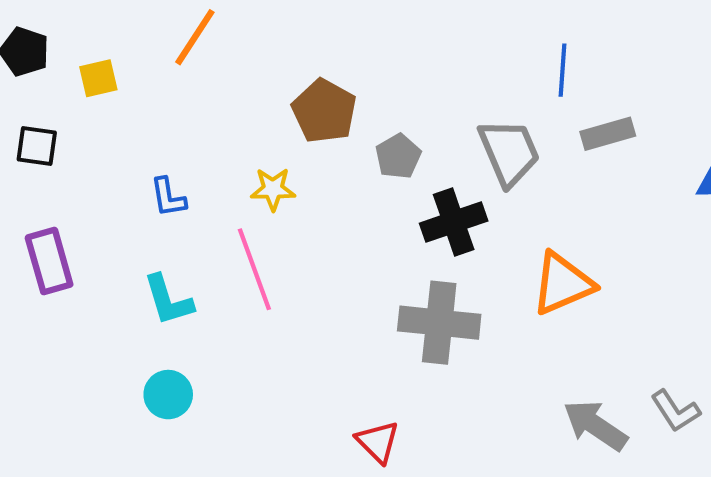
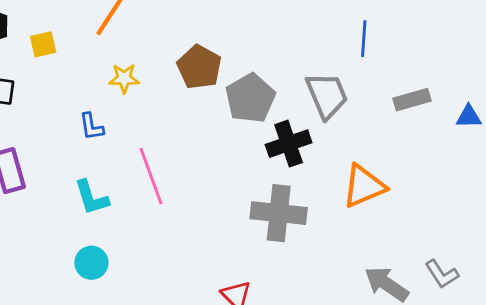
gray rectangle: (608, 134) -> (412, 100), moved
gray pentagon: (398, 156) -> (250, 98), size x1.6
yellow star: (273, 189) -> (124, 78), moved

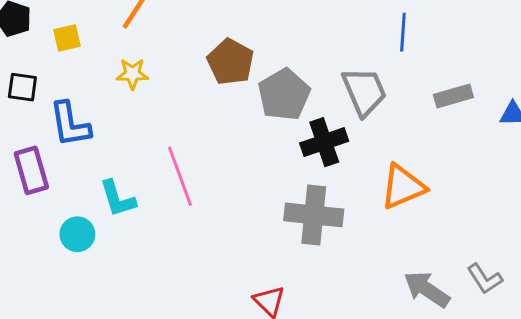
yellow star: (124, 78) -> (132, 74), moved
blue L-shape: (91, 127) -> (70, 124), moved, size x1.6
cyan circle: (91, 263) -> (77, 234), moved

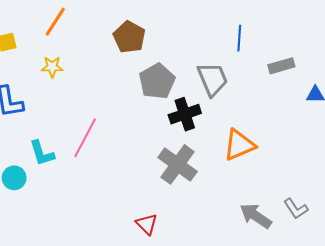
brown pentagon: (231, 62) -> (129, 37), moved
gray rectangle: (453, 96) -> (281, 66), moved
pink line: (180, 176) -> (85, 138), turned 48
gray cross: (314, 215) -> (178, 164), turned 30

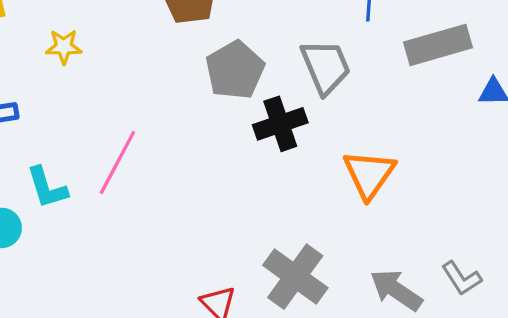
gray rectangle: (281, 66) -> (438, 45), size x1.5
orange triangle: (239, 145) -> (369, 174), turned -32
gray cross: (178, 164) -> (295, 277), moved

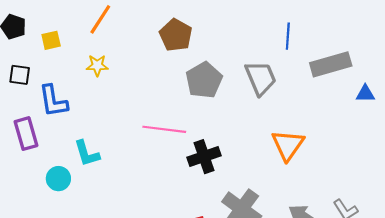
black cross: (280, 124) -> (204, 157), moved
pink line: (117, 162) -> (164, 129), moved, turned 69

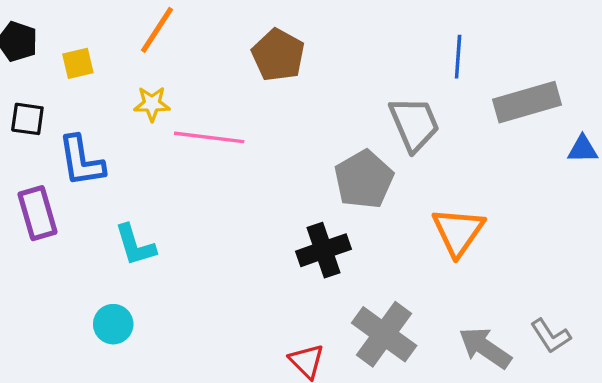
gray pentagon: (204, 80) -> (364, 179), moved
pink line: (164, 129) -> (209, 137), moved
cyan circle: (58, 179) -> (113, 324), moved

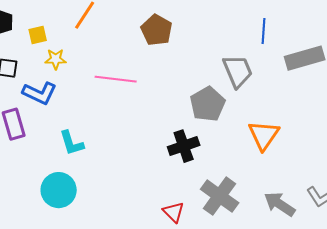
yellow star: (152, 104) -> (56, 59), moved
blue L-shape: (81, 161) -> (40, 93), turned -56
cyan circle: (113, 324) -> (59, 190), size x1.5

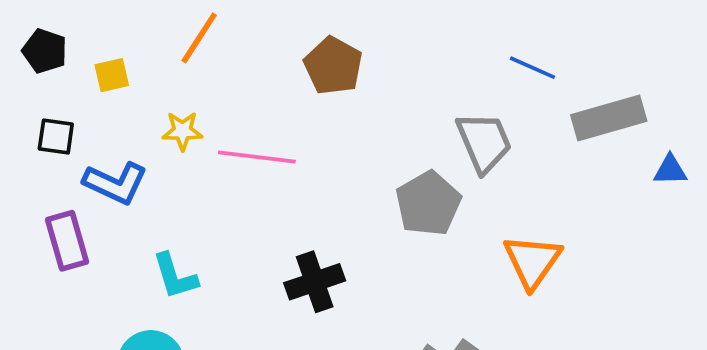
blue line: (264, 31) -> (532, 68), turned -70
yellow star: (56, 59) -> (182, 131), moved
black cross: (184, 146) -> (315, 282), moved

